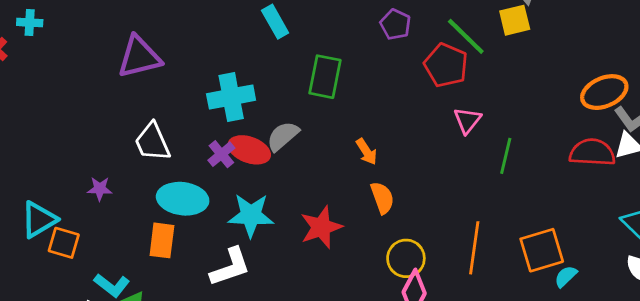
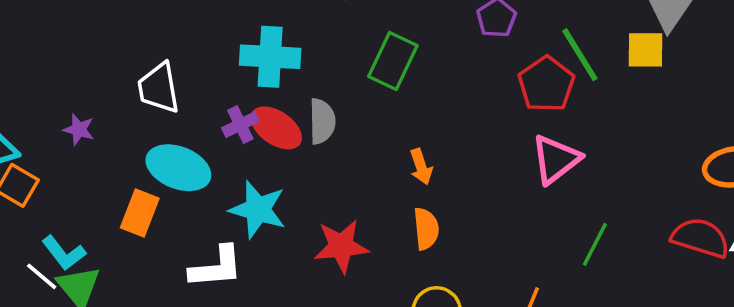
pink triangle: (467, 120) -> (556, 159), size x1.4
gray semicircle: (283, 136) -> (322, 121), turned 116
green line: (506, 156) -> (595, 244), moved

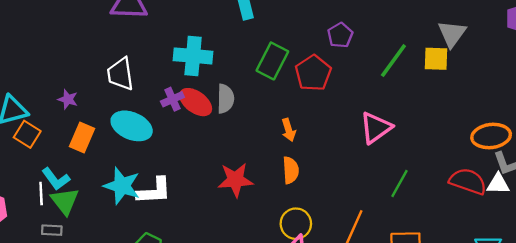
green line: (580, 55) -> (393, 61), turned 66
red pentagon: (546, 84) -> (313, 73), moved
cyan star: (258, 209) -> (122, 186), moved
orange rectangle: (140, 213) -> (82, 137), moved
white line: (42, 276) -> (41, 194), turned 45

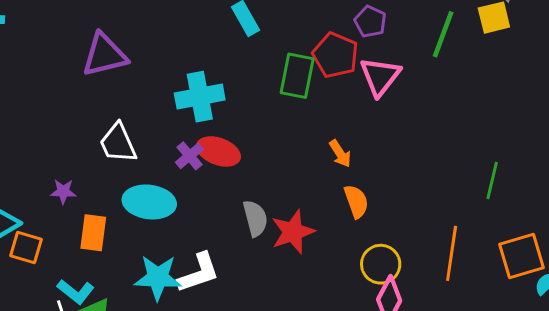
red pentagon: (313, 73) -> (335, 55), moved
gray semicircle: (225, 99) -> (255, 218), moved
pink triangle: (376, 128) -> (380, 76), moved

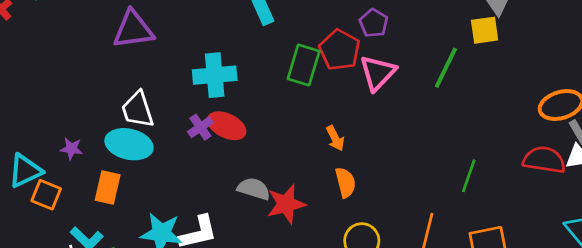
green line: (443, 34) -> (446, 68), moved
purple star: (63, 191) -> (71, 149), moved
cyan ellipse: (149, 202) -> (129, 144), moved
gray semicircle: (255, 218) -> (254, 189), turned -64

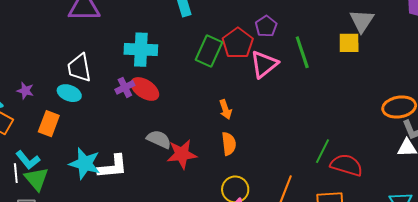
green line: (446, 68) -> (302, 52), moved, turned -52
cyan ellipse: (129, 144) -> (69, 93), size x0.7
red semicircle: (544, 160) -> (346, 165), moved

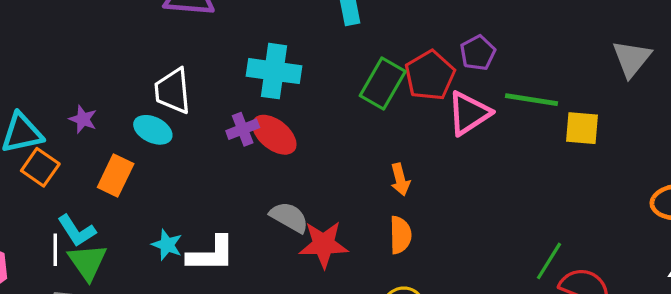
yellow square: (349, 43) -> (582, 128), moved
green line: (302, 52) -> (532, 100), turned -68
cyan star: (85, 164) -> (167, 245), size x0.6

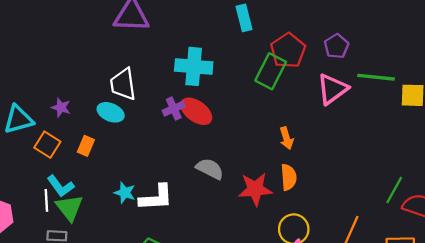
red pentagon: (430, 75) -> (288, 51), moved
orange square: (40, 167) -> (47, 145), moved
orange rectangle: (116, 175) -> (86, 146), size x0.7
red star: (324, 244) -> (255, 189), moved

